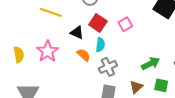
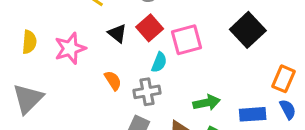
pink square: (125, 24) -> (187, 40), size x1.5
cyan semicircle: (100, 45) -> (159, 62), moved
orange semicircle: (84, 55) -> (113, 80), moved

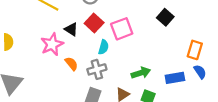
black square: (248, 30) -> (165, 17), size x0.7
pink star: (70, 48) -> (52, 44), moved

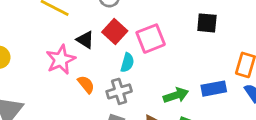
black square: (165, 17) -> (207, 23), turned -35
blue rectangle: (175, 78) -> (214, 89), moved

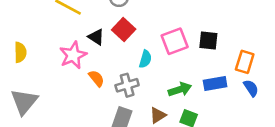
black square: (207, 23) -> (208, 41), moved
pink square: (151, 39) -> (175, 41), moved
cyan semicircle: (127, 63) -> (145, 59), moved

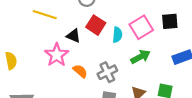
cyan semicircle: (145, 59) -> (117, 35), moved
green arrow: (180, 89) -> (140, 57), moved

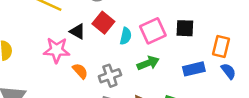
pink star: (57, 55) -> (57, 50), turned 30

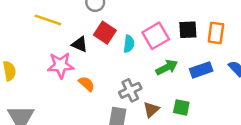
orange rectangle: (221, 46) -> (216, 33), moved
green arrow: (148, 63) -> (167, 67), moved
gray cross: (110, 76) -> (130, 90), moved

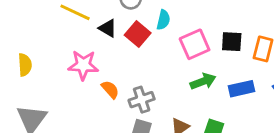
black triangle: (80, 44) -> (108, 28), moved
cyan semicircle: (129, 44) -> (163, 20), moved
gray cross: (130, 90) -> (142, 100), moved

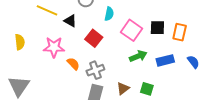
red square: (138, 34) -> (94, 38), moved
pink square: (195, 44) -> (132, 30), turned -30
yellow semicircle: (25, 65) -> (20, 42), moved

